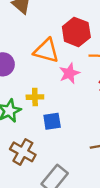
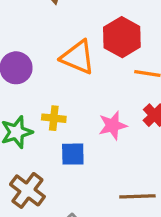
pink star: (69, 73) -> (113, 125), moved

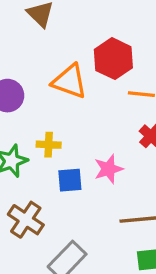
pink star: (113, 125) -> (109, 169), moved

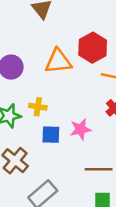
orange triangle: (70, 81) -> (58, 61), turned -32

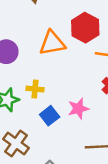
blue square: (51, 135) -> (50, 116), turned -36

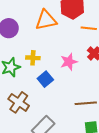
pink star: (78, 109) -> (69, 62), moved

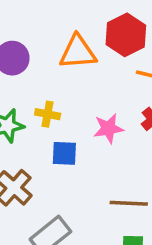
blue square: (45, 79) -> (64, 153), turned 35

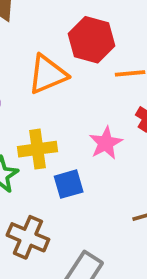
yellow cross: (48, 114) -> (38, 149), size x1.4

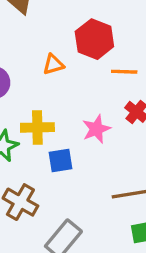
orange triangle: (48, 74) -> (53, 64), size x0.6

